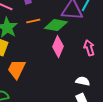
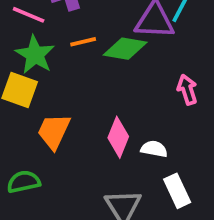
pink diamond: (58, 47) -> (118, 137), moved
white semicircle: (83, 81) -> (154, 149), moved

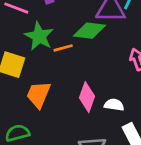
orange line: (83, 42) -> (63, 48), moved
green star: (35, 55) -> (39, 36), moved

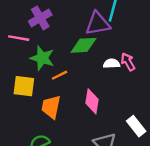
orange line: (63, 48) -> (59, 75), moved
white semicircle: (114, 105) -> (112, 64), moved

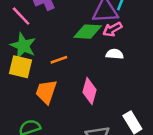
pink line: (19, 38) -> (21, 16), turned 30
green star: (42, 58) -> (23, 46), moved
pink arrow: (128, 62) -> (112, 29), moved, turned -96

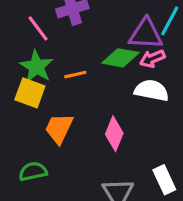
white semicircle: (115, 54) -> (152, 90), size x1.5
orange line: (59, 60) -> (75, 75), moved

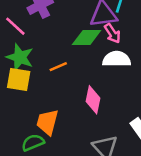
pink arrow: (152, 59) -> (112, 33), turned -90
orange line: (75, 75) -> (58, 67), moved
orange trapezoid: (59, 128) -> (47, 122), moved

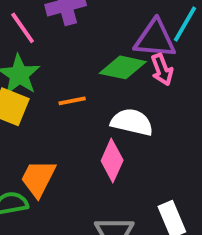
white semicircle: (117, 59) -> (132, 122), moved

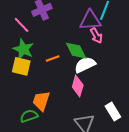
green diamond: (123, 67) -> (76, 51), moved, turned 60
white semicircle: (132, 122) -> (85, 65), turned -30

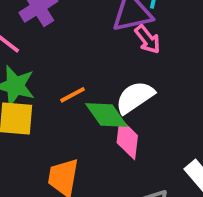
green diamond: (76, 51) -> (106, 115), moved

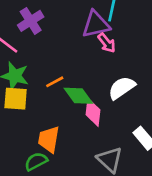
white semicircle: (135, 97) -> (122, 88), moved

